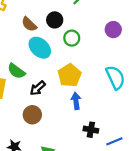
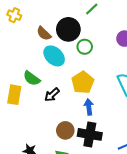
black circle: (55, 20) -> (68, 29), size x1.5
brown circle: (32, 115) -> (65, 130), moved
black cross: (91, 130) -> (90, 134), moved, size x1.6

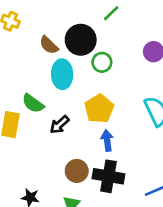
cyan ellipse: (54, 56) -> (62, 74), turned 45

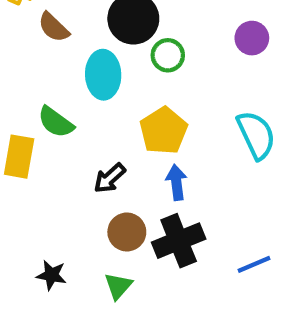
brown semicircle: (49, 45) -> (54, 27), moved
black arrow: (59, 125) -> (110, 178), moved
black cross: (108, 176) -> (179, 241), turned -32

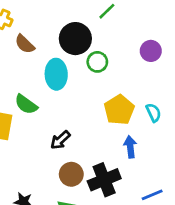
yellow pentagon: (163, 131) -> (119, 110), moved
cyan semicircle: (256, 135) -> (153, 113), size x0.6
blue arrow: (176, 182) -> (130, 147), moved

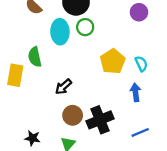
green circle: (97, 62) -> (85, 27), moved
green semicircle: (26, 104) -> (35, 57), turned 42
blue arrow: (130, 147) -> (136, 92), moved

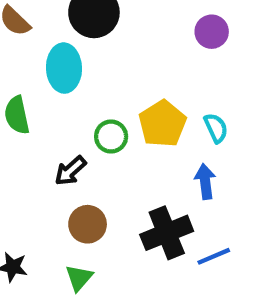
green circle: (85, 27) -> (111, 137), moved
black cross: (100, 120) -> (167, 233), moved

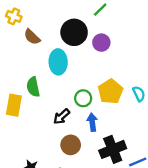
purple circle: (212, 32) -> (101, 43), moved
blue arrow: (205, 181) -> (92, 122), moved

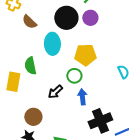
purple circle: (101, 43) -> (90, 18), moved
yellow pentagon: (110, 91) -> (85, 55), moved, turned 30
brown circle: (71, 145) -> (33, 117), moved

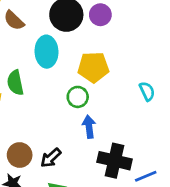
black arrow: (55, 92) -> (51, 158), moved
black cross: (100, 121) -> (115, 161), turned 35

